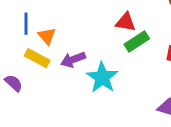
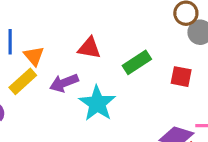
red triangle: (126, 22) -> (89, 48), moved
yellow rectangle: (37, 58) -> (23, 81), turned -70

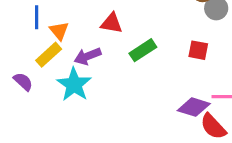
green rectangle: (137, 62) -> (143, 50), moved
cyan star: (97, 103) -> (74, 85), moved

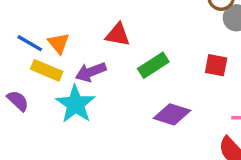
blue line: (37, 17) -> (30, 43), moved, turned -60
yellow rectangle: (49, 55) -> (47, 70), turned 65
purple diamond: (194, 107) -> (172, 114), moved

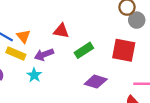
red square: (216, 65) -> (124, 50), size x1.6
cyan star: (75, 104) -> (34, 75), size x0.6

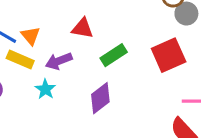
red square: (124, 50) -> (169, 55), turned -35
purple diamond: (96, 82) -> (100, 98), moved, turned -55

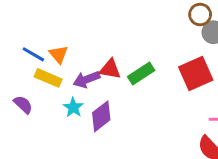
red triangle: (82, 28) -> (110, 69), moved
purple diamond: (100, 98) -> (101, 116), moved

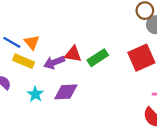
cyan star: (73, 107) -> (35, 94), moved
purple diamond: (101, 116) -> (66, 92), turned 35

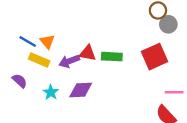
green rectangle: (98, 58) -> (112, 57), turned 36

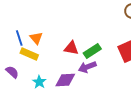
blue line: (28, 42) -> (19, 38), turned 42
green rectangle: (112, 57) -> (92, 51), turned -36
purple arrow: (69, 61) -> (87, 67), moved

